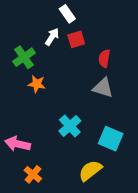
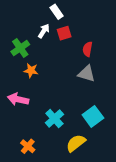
cyan cross: (70, 126) -> (54, 119), moved
cyan square: (111, 139) -> (93, 116), turned 30
pink arrow: (18, 144) -> (18, 99), moved

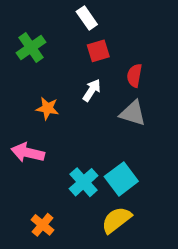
white arrow: (44, 31) -> (92, 90), moved
green cross: (20, 48) -> (31, 48), moved
cyan square: (93, 116) -> (121, 179), moved

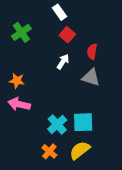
red square: (98, 51) -> (67, 35), turned -32
orange star: (47, 108) -> (17, 81), moved
cyan square: (121, 179) -> (83, 122), turned 35
orange cross: (42, 225) -> (49, 151), moved

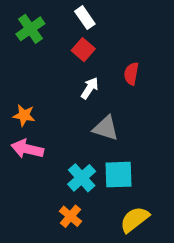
green cross: (21, 32) -> (30, 29), moved
red square: (67, 35) -> (83, 50), moved
gray triangle: (91, 77) -> (106, 128), moved
yellow semicircle: (80, 150) -> (135, 219), moved

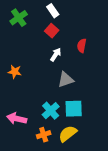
gray triangle: (106, 128) -> (66, 80), turned -36
pink arrow: (27, 149) -> (17, 119), moved
orange cross: (70, 216) -> (44, 135), turned 32
yellow semicircle: (135, 219) -> (68, 134), moved

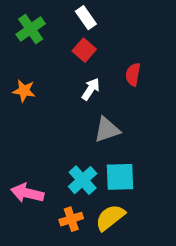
orange star: (15, 72) -> (24, 91), moved

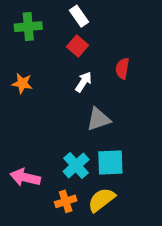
green cross: (31, 29) -> (28, 27), turned 30

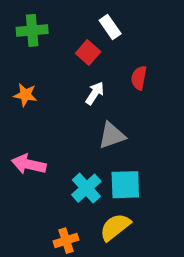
white rectangle: (79, 16) -> (110, 27), moved
pink arrow: (25, 177) -> (29, 164), moved
orange cross: (66, 201) -> (66, 241), moved

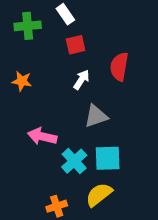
white rectangle: (110, 27) -> (65, 14), moved
red square: (88, 52) -> (76, 45), turned 36
red semicircle: (139, 78) -> (119, 67), size x1.4
pink arrow: (29, 164) -> (42, 136), moved

